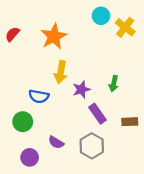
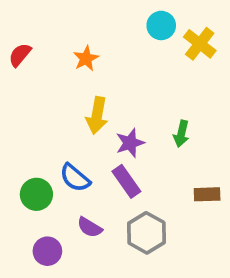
orange star: (54, 36) -> (86, 58), size x0.6
blue semicircle: (39, 96) -> (75, 178), moved, turned 30
purple rectangle: (98, 114) -> (126, 181), moved

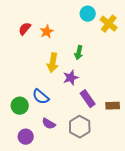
red semicircle: (20, 55) -> (25, 29), moved
green arrow: (181, 134) -> (79, 53), moved
purple rectangle: (126, 181) -> (88, 99), moved

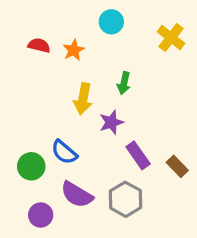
cyan circle: (88, 14) -> (111, 22), moved
red semicircle: (25, 29) -> (39, 45), turned 64
brown rectangle: (113, 106) -> (177, 166), turned 48
purple semicircle: (49, 124) -> (77, 195), size x1.5

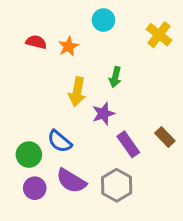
brown rectangle: (177, 166) -> (165, 137), moved
purple circle: (41, 215) -> (35, 188), moved

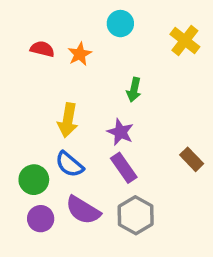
yellow arrow: (77, 92) -> (68, 120), moved
purple star: (103, 114) -> (120, 132), turned -30
purple rectangle: (128, 144) -> (124, 168), moved

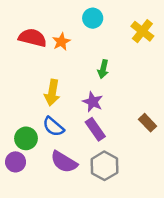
red semicircle: (42, 49) -> (33, 38), size x1.5
purple circle: (41, 219) -> (16, 162), moved

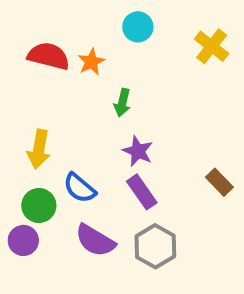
green arrow: (103, 69) -> (122, 103), moved
yellow arrow: (52, 93) -> (39, 149), moved

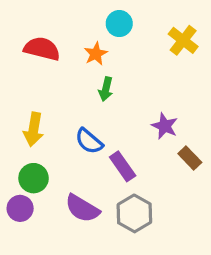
orange star: (91, 62) -> (96, 54), moved
purple star: (138, 151) -> (165, 126), moved
blue semicircle: (80, 188) -> (89, 141), moved

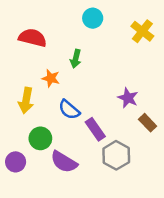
orange star: (96, 54) -> (51, 78), moved, turned -30
green arrow: (106, 89) -> (76, 59), moved
green circle: (34, 178) -> (40, 138), moved
gray hexagon: (134, 213) -> (116, 155), moved

